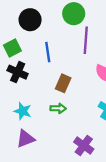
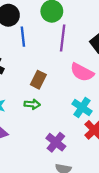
blue line: (48, 52) -> (23, 37), moved

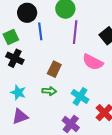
cyan cross: (82, 108) -> (80, 96), moved

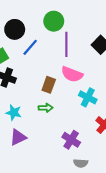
blue line: (40, 31) -> (30, 47), turned 54
pink semicircle: (93, 62) -> (72, 74), moved
cyan cross: (80, 96) -> (88, 97), moved

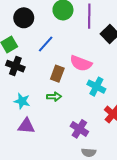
purple line: (66, 44) -> (89, 16), moved
blue line: (30, 47) -> (46, 44), moved
purple triangle: (18, 137) -> (26, 126), turned 30

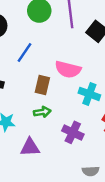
purple triangle: (26, 126) -> (30, 147), moved
purple cross: (79, 129) -> (73, 132), moved

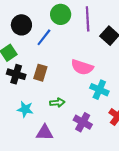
blue line: (24, 53) -> (44, 37), moved
brown rectangle: (42, 85) -> (40, 73), moved

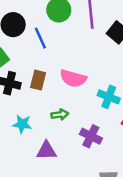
blue line: (44, 37) -> (40, 38), turned -60
pink semicircle: (82, 67) -> (73, 78), moved

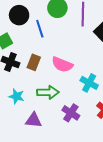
green arrow: (60, 115) -> (48, 92), size x1.5

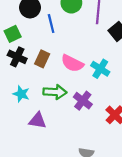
cyan cross: (89, 83) -> (100, 69), moved
purple cross: (71, 113) -> (83, 101), moved

